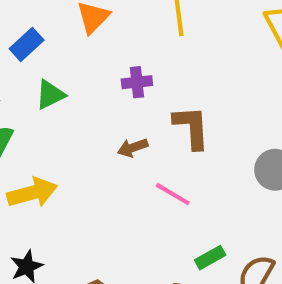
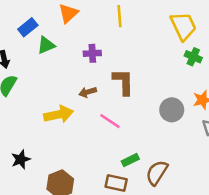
green triangle: (50, 95) -> (46, 45), moved
yellow arrow: (32, 193) -> (59, 114), moved

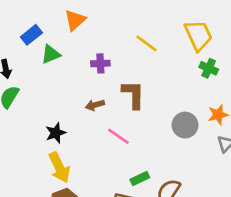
yellow line: (119, 16) -> (147, 43), moved, turned -50
yellow arrow: (59, 114) -> (59, 168), moved, turned 76
black star: (21, 159) -> (56, 133), moved

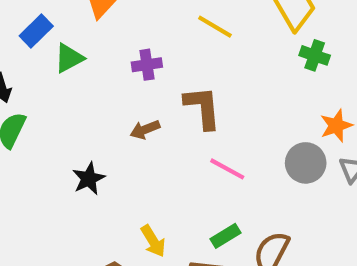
gray circle: (185, 125) -> (306, 163), moved
pink line: (119, 136) -> (227, 169), moved
yellow arrow: (59, 168) -> (153, 241), moved, size x0.7

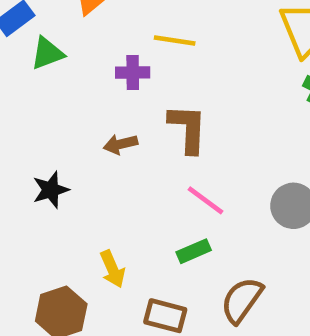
yellow line: (215, 27) -> (175, 41), moved, turned -30
green rectangle: (225, 236) -> (194, 251), moved

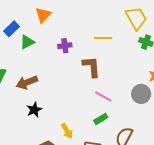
yellow line: (175, 41) -> (103, 38), moved
brown arrow: (120, 144) -> (27, 82), moved, size x1.5
black star: (51, 190) -> (34, 110), moved

